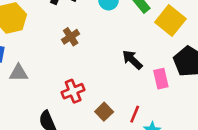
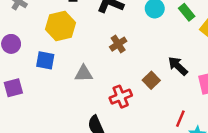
gray triangle: (19, 73) -> (84, 74), moved
brown square: (104, 112) -> (151, 80), moved

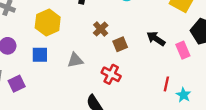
brown square: (151, 80) -> (120, 44), moved, turned 32
red cross: (121, 97) -> (111, 74), turned -30

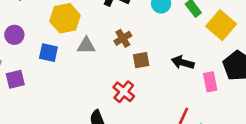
black arrow: (156, 39) -> (183, 62), turned -30
gray triangle: (75, 60) -> (86, 46), moved

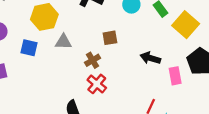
brown cross: (123, 38) -> (93, 60), moved
brown square: (141, 60) -> (110, 38), moved

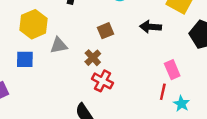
black arrow: (150, 58) -> (151, 27), moved
pink rectangle: (175, 76) -> (172, 70), moved

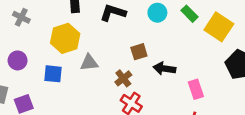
black arrow: (151, 27) -> (164, 69), moved
pink rectangle: (172, 70) -> (196, 89), moved

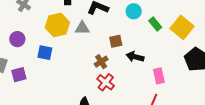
green rectangle: (190, 14) -> (155, 24), moved
gray triangle: (89, 63) -> (82, 28), moved

